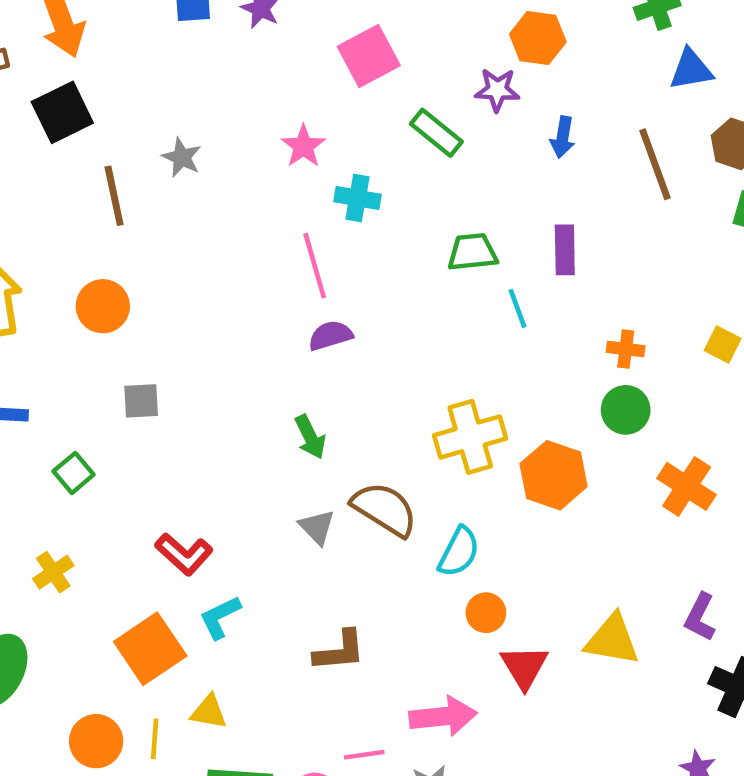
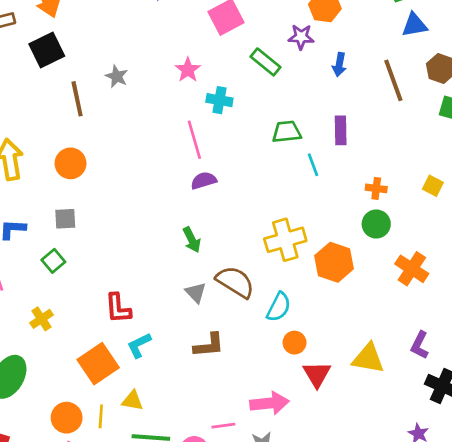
gray square: (141, 401) -> (65, 219), moved
red L-shape: (184, 554) -> (118, 308), turned 44
brown L-shape: (339, 651) -> (209, 345), moved

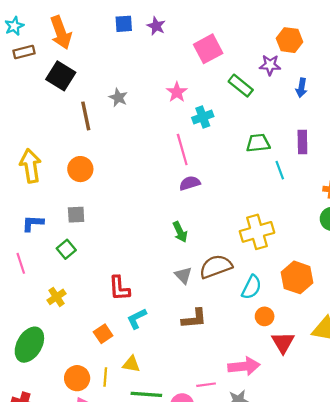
black square: (47, 50) -> (61, 76), turned -32
cyan cross: (219, 100) -> (203, 117), turned -30
orange hexagon: (334, 262) -> (297, 277), moved
brown semicircle: (235, 282) -> (216, 267), turned -52
orange square: (98, 364) -> (103, 334), size x0.6

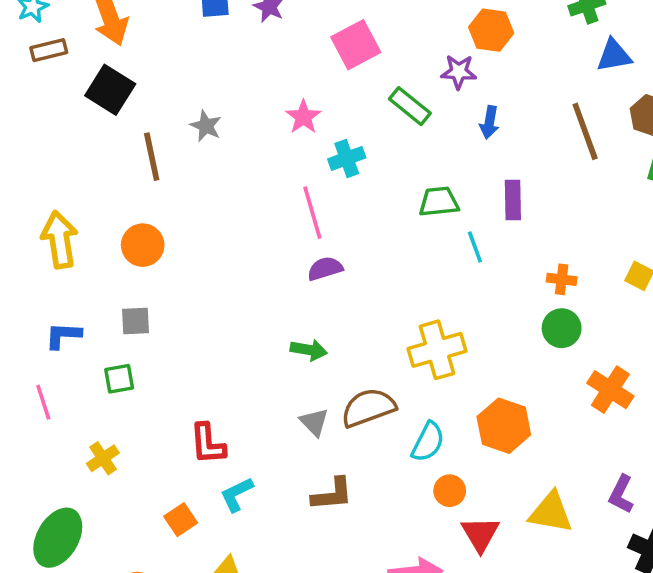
blue arrow: (301, 88) -> (489, 122), moved
green arrow: (180, 232) -> (309, 350), turned -54
green square: (66, 249) -> (119, 379), turned 30

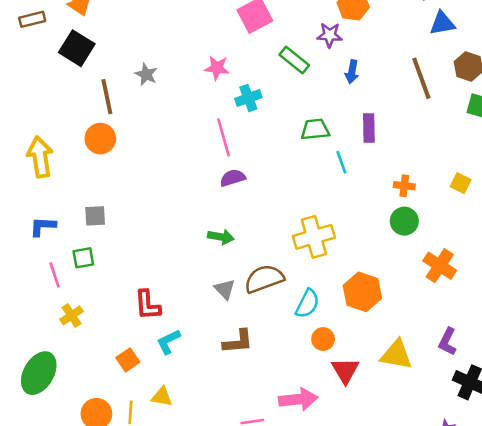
pink star: (303, 117) -> (217, 68), turned -30
orange circle: (143, 245) -> (100, 139), moved
pink line: (43, 402) -> (54, 275), moved

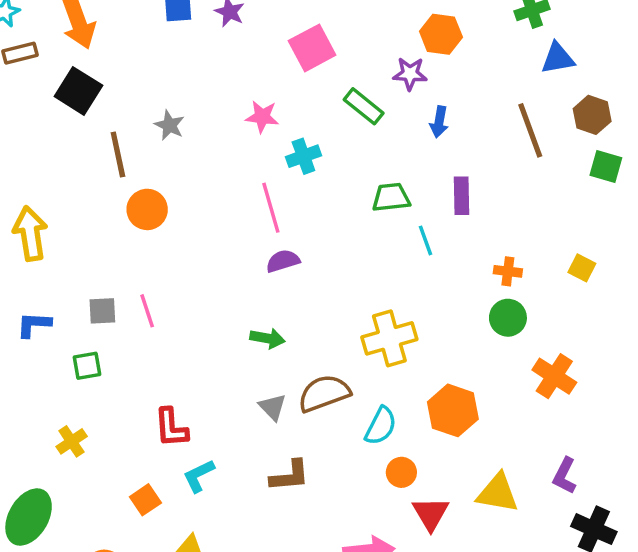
orange circle: (100, 139) -> (147, 209), moved
pink line: (54, 275) -> (147, 311), moved

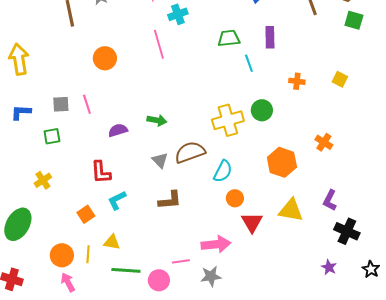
orange circle: (147, 209) -> (105, 58), moved
purple semicircle: (283, 261) -> (118, 130), moved
green circle: (508, 318) -> (262, 110), moved
orange cross: (554, 376) -> (324, 142), size x0.7
orange hexagon: (453, 410) -> (282, 162), moved

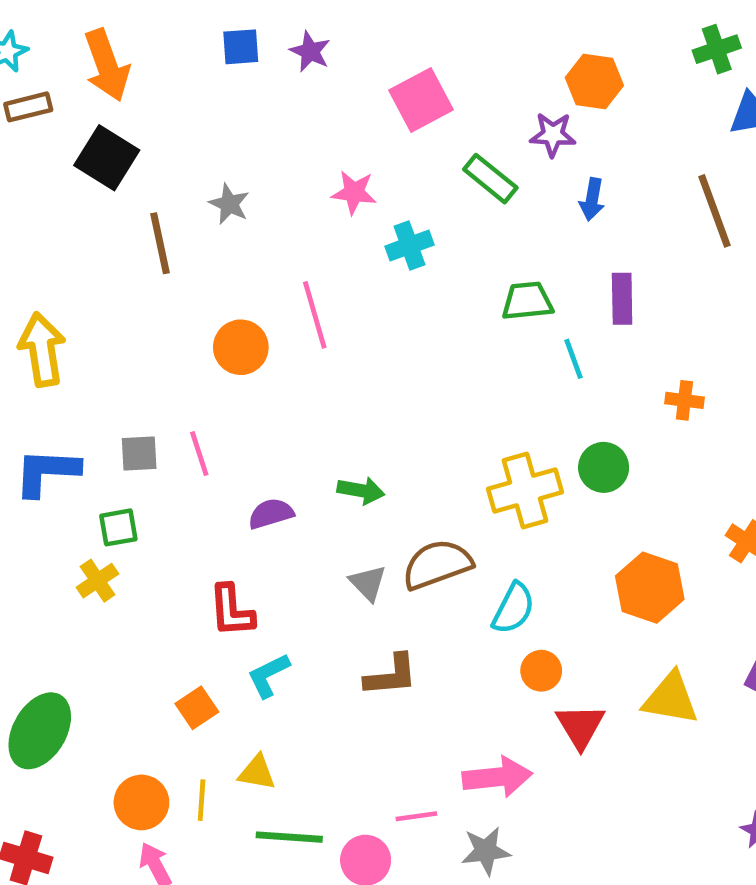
pink line: (159, 44) -> (315, 315), moved
blue L-shape: (21, 112) -> (47, 472), size x1.4
yellow cross: (43, 180) -> (98, 581), moved

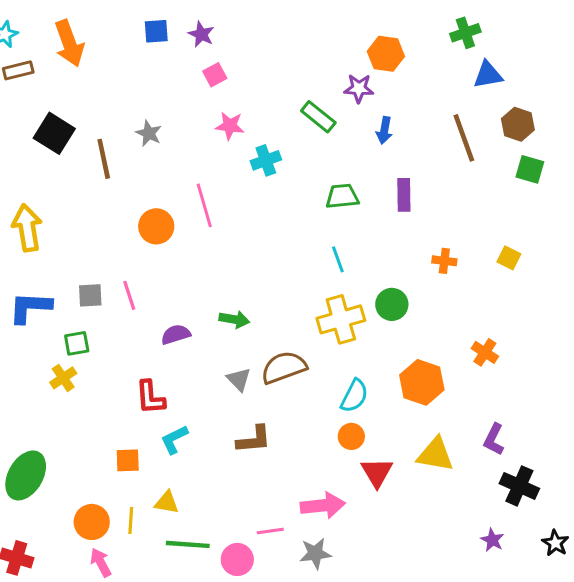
pink square: (421, 100) -> (215, 75), moved, size x0.6
black square: (107, 158) -> (54, 133), moved
cyan line: (574, 359) -> (338, 259), moved
cyan semicircle: (513, 608) -> (354, 396), moved
orange square: (197, 708) -> (128, 460), turned 32

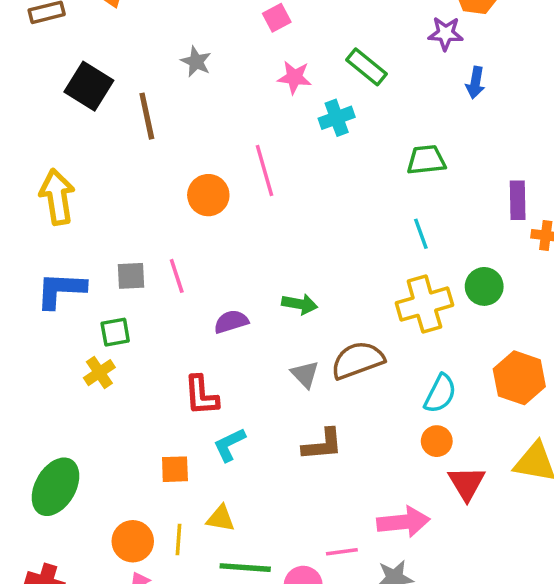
green rectangle: (318, 117) -> (366, 67), moved
gray star: (149, 133) -> (196, 62), moved
purple rectangle: (404, 195) -> (518, 200), moved

